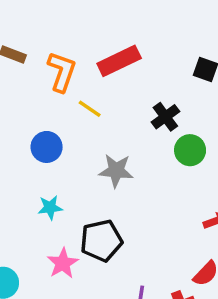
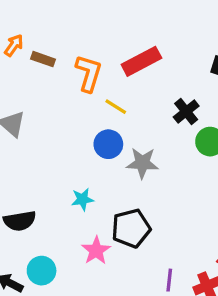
blue circle: (47, 147) -> (108, 144), moved

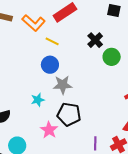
orange L-shape: (89, 73) -> (34, 23), turned 120
gray star: (142, 163) -> (63, 85), moved
black pentagon: (131, 228) -> (69, 114), turned 30

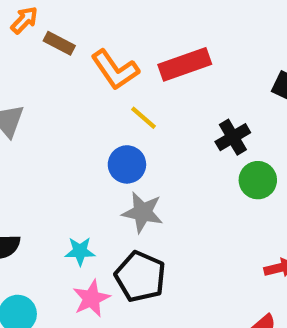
cyan star: (38, 100) -> (80, 251), moved

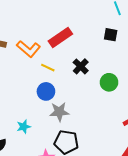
black cross: (233, 137) -> (81, 66), moved
cyan star: (80, 251) -> (24, 127), moved

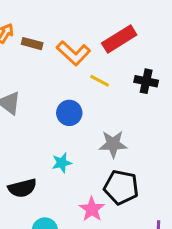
black cross: (81, 66) -> (146, 81), turned -35
blue circle: (46, 91) -> (69, 113), moved

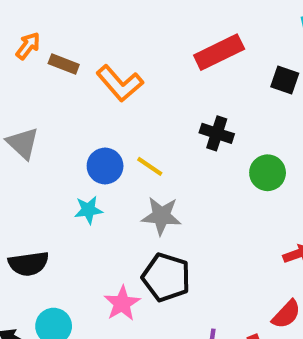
red rectangle: (119, 39) -> (219, 52), moved
yellow line: (100, 81) -> (150, 166), moved
cyan star: (62, 163) -> (88, 210), moved

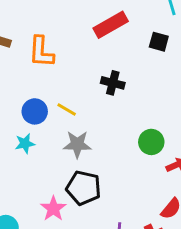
orange L-shape: (120, 83) -> (41, 52), turned 48
green circle: (268, 173) -> (151, 142), moved

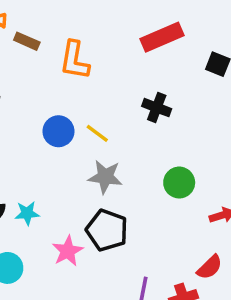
green circle: (151, 142) -> (179, 183), moved
cyan star: (25, 144) -> (27, 213), moved

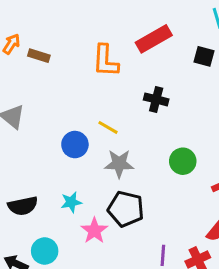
orange L-shape: (75, 60) -> (106, 61), moved
blue circle: (58, 131) -> (75, 145), moved
cyan star: (27, 213) -> (71, 202), moved

